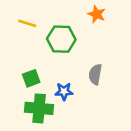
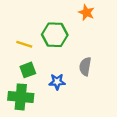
yellow line: (27, 23) -> (24, 44), moved
green cross: (39, 108) -> (21, 97), moved

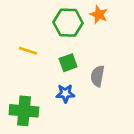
green hexagon: (55, 35) -> (68, 23), moved
green square: (28, 70) -> (68, 63), moved

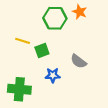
green square: (68, 63) -> (42, 51), moved
gray semicircle: (97, 76) -> (79, 61), turned -63

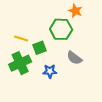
green hexagon: (55, 18) -> (61, 29), moved
green cross: (19, 89) -> (20, 63), moved, turned -30

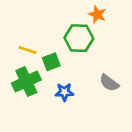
gray semicircle: (74, 58) -> (109, 83), moved

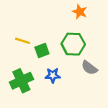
green hexagon: (79, 38) -> (73, 44), moved
green cross: (26, 81) -> (21, 81), moved

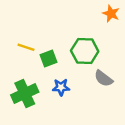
orange star: (80, 12) -> (111, 13), moved

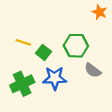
green square: (48, 58) -> (43, 52), turned -32
blue star: (61, 87) -> (55, 78), size x1.5

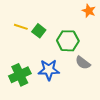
yellow line: (23, 42) -> (21, 27), moved
green square: (43, 52) -> (39, 31), moved

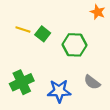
gray semicircle: (83, 63) -> (92, 82), moved
blue star: (49, 70) -> (59, 91), moved

